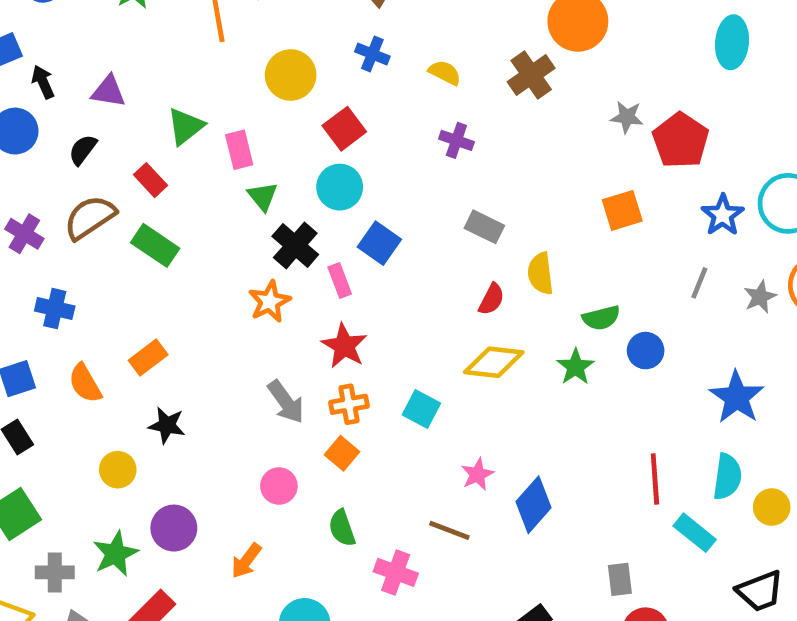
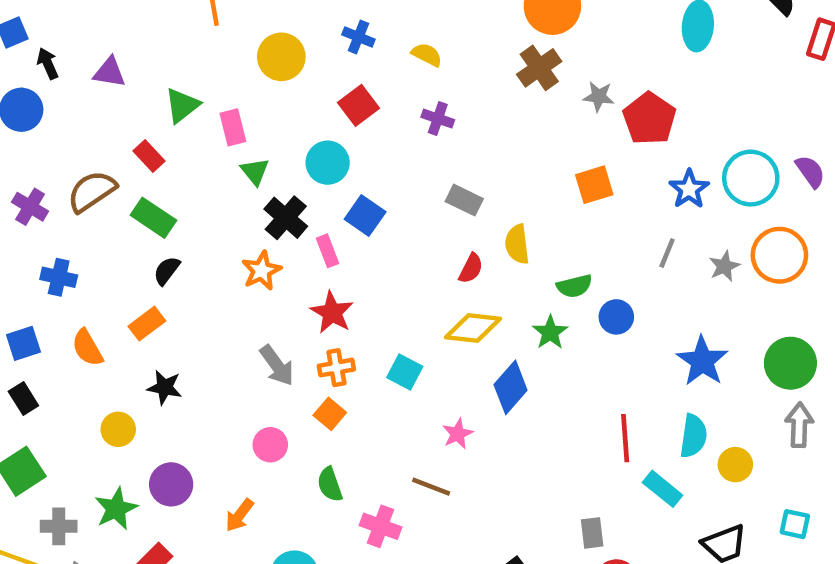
brown cross: (531, 75) -> (539, 68), moved
red square: (344, 129) -> (358, 105), moved
black semicircle: (83, 150) -> (167, 271), moved
blue diamond: (533, 505) -> (511, 387), moved

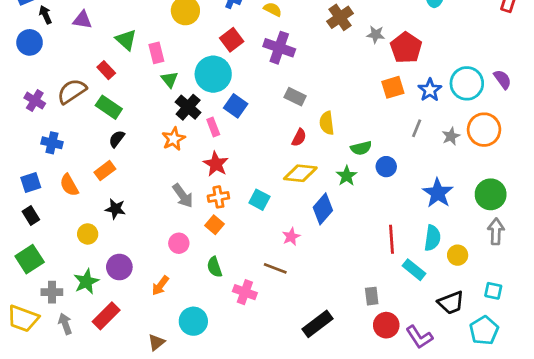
green triangle: (182, 105) -> (126, 40), turned -40
purple cross: (438, 119) -> (279, 48), size x1.6
cyan circle: (328, 163) -> (213, 74), size x1.4
orange square: (594, 185) -> (393, 87), moved

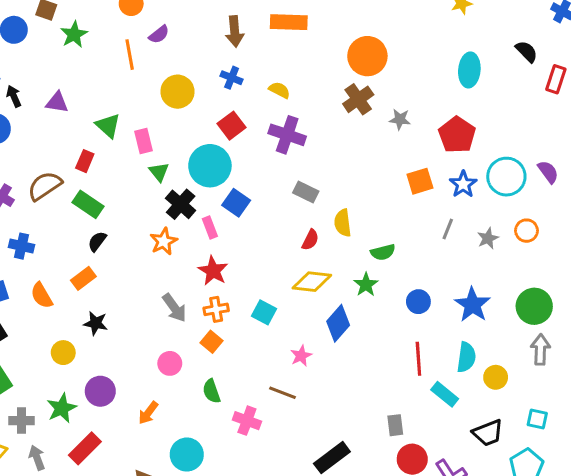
red pentagon: (406, 48) -> (457, 135), moved
red rectangle: (106, 70) -> (85, 161), turned 66
orange circle: (484, 130) -> (527, 231), size x0.6
blue circle: (386, 167) -> (418, 302), moved

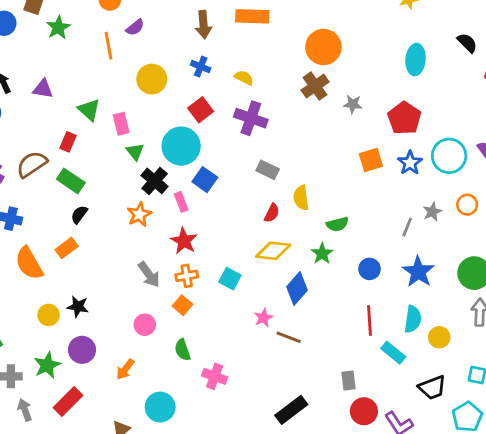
gray line: (448, 229) -> (407, 227), moved
orange semicircle: (42, 295) -> (29, 263), size x1.4
black star: (96, 323) -> (78, 307), moved
brown line: (283, 393) -> (289, 337), moved

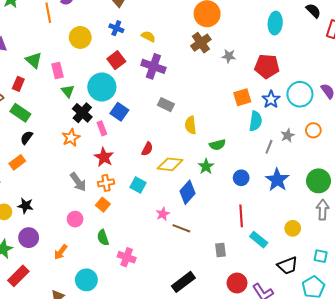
red pentagon: (404, 118) -> (267, 66), turned -30
red semicircle: (272, 213) -> (147, 149), moved
cyan semicircle: (413, 319) -> (256, 121), moved
gray rectangle: (349, 381) -> (221, 250), moved

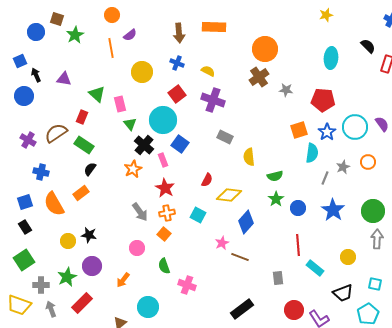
green star: (206, 166) -> (276, 199), moved

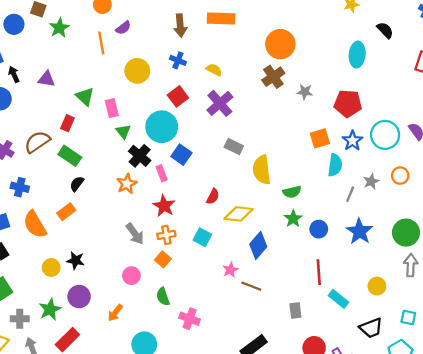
black semicircle: (368, 46) -> (385, 30), moved
purple cross: (213, 100) -> (220, 103), turned 30
yellow semicircle: (249, 157) -> (262, 170), size x1.4

